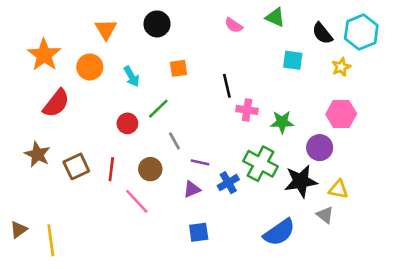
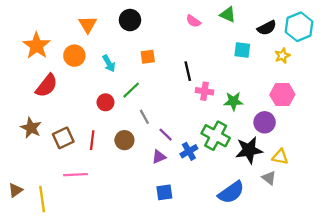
black semicircle: (322, 33) -> (267, 28), turned -78
purple line: (200, 162) -> (166, 135), turned 32
pink line: (137, 201) -> (75, 175), moved, turned -50

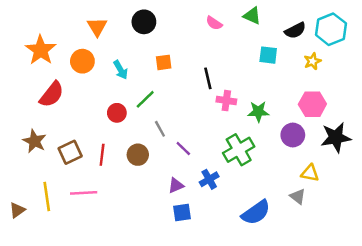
green cross: (216, 136) -> (239, 150), turned 32
black star: (249, 150) -> (336, 137), moved
blue cross: (189, 151) -> (209, 179), moved
purple triangle: (159, 157) -> (176, 185), moved
yellow line: (42, 199) -> (47, 197), moved

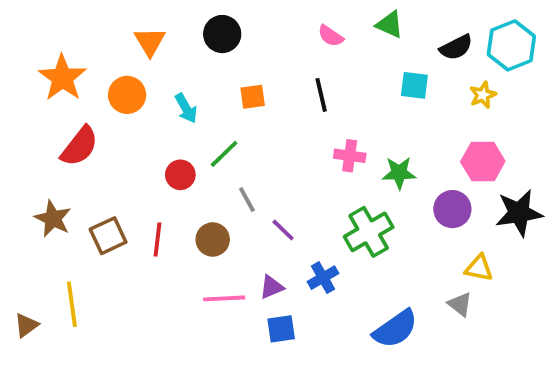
black line: (208, 78) -> (321, 95), moved
pink line: (84, 193) -> (224, 298), moved

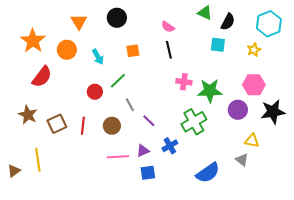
pink semicircle: (331, 36) -> (168, 27), moved
black semicircle: (456, 47) -> (228, 22), moved, turned -36
green star: (399, 173) -> (210, 91), size x1.4

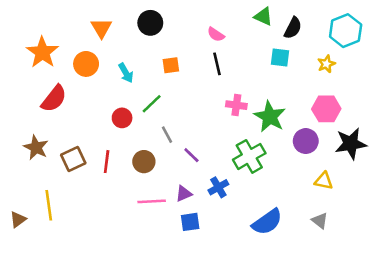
green star: (210, 91) -> (270, 117), turned 30
gray triangle: (242, 160) -> (320, 221), moved

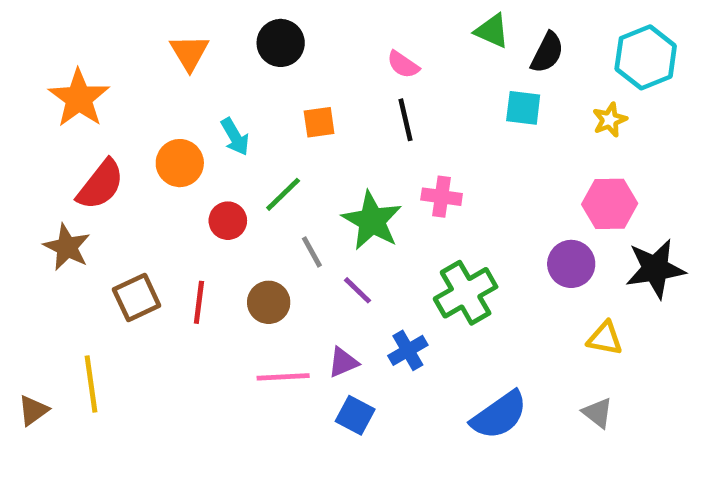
orange circle: (86, 64) -> (180, 163), moved
green star: (270, 117) -> (372, 221), moved
brown star: (36, 147) -> (67, 247), moved
blue square: (190, 222) -> (355, 415), turned 36

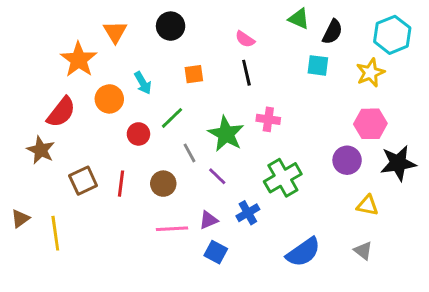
orange star: (79, 98) -> (79, 60), moved
yellow star: (610, 120) -> (370, 73), size x1.4
brown triangle: (33, 410) -> (20, 219), moved

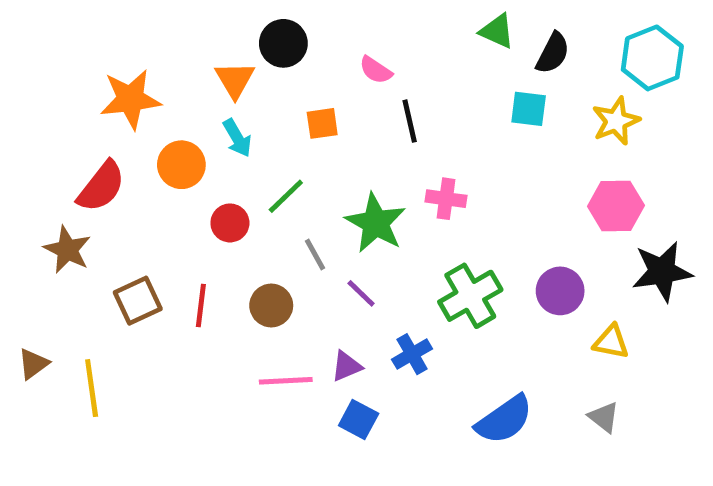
orange triangle: (115, 32) -> (235, 80), moved
pink semicircle: (245, 39) -> (376, 70), moved
orange star: (79, 60) -> (130, 99), turned 30
purple circle: (347, 160) -> (560, 291), moved

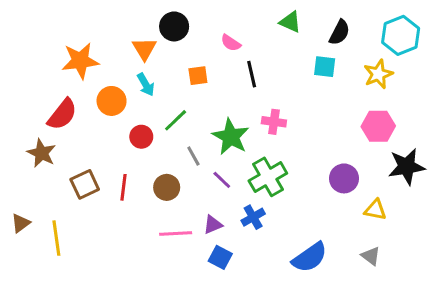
green triangle: (497, 31) -> (290, 22), moved
green cross: (470, 296) -> (268, 177), moved

